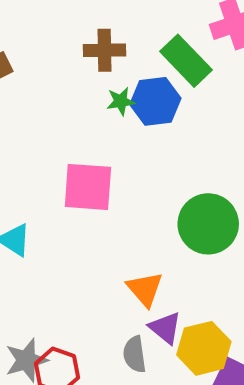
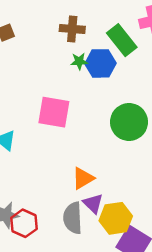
green circle: (208, 224) -> (129, 122), moved
orange triangle: (145, 289) -> (83, 178), turned 35
gray semicircle: (135, 354) -> (73, 218), size x1.4

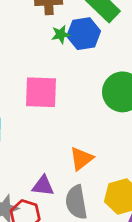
purple triangle: (93, 203) -> (43, 186), moved, turned -30

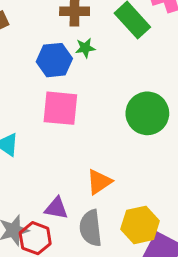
blue hexagon: (84, 34) -> (54, 60), moved

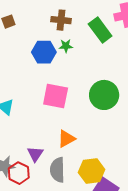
pink square: (60, 108) -> (56, 96), moved
purple triangle: (56, 208) -> (35, 154), turned 48

